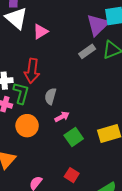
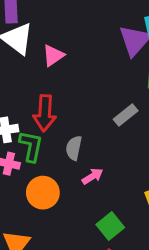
gray rectangle: (87, 51) -> (126, 115), moved
green square: (74, 137) -> (110, 226), moved

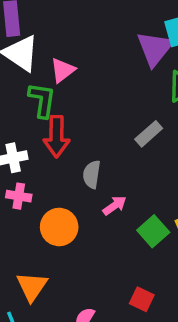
green L-shape: (31, 146) -> (42, 100), moved
green square: (110, 226) -> (153, 231), moved

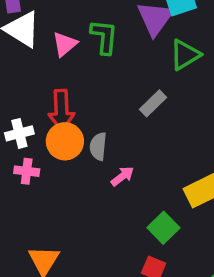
green L-shape: (42, 100) -> (104, 37), moved
orange circle: (59, 227) -> (65, 141), moved
green square: (153, 231) -> (163, 228), moved

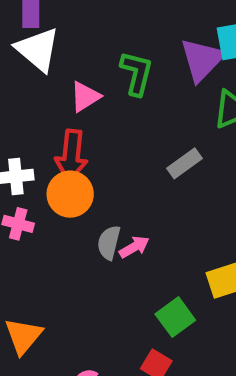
pink triangle: (65, 44) -> (85, 97), moved
gray semicircle: (98, 146) -> (109, 243), moved

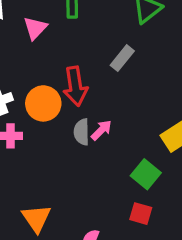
red arrow: (71, 156) -> (75, 86), moved

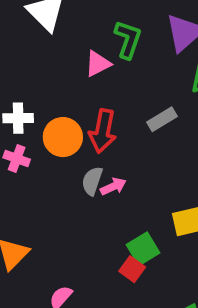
pink triangle: (35, 28) -> (98, 64), moved
red square: (141, 214) -> (132, 269), moved

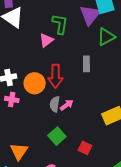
gray rectangle: (162, 119) -> (86, 64), turned -49
green square: (143, 249) -> (57, 136), moved

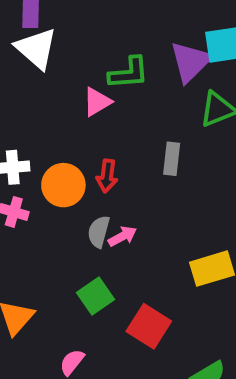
green L-shape: (60, 24) -> (129, 73), turned 70
red arrow: (56, 76) -> (107, 176), size x0.7
red square: (85, 148) -> (149, 326), size x1.5

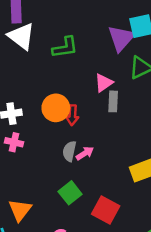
green L-shape: (129, 73) -> (65, 47), moved
pink triangle: (97, 102) -> (104, 83), moved
orange circle: (63, 185) -> (56, 108), moved

